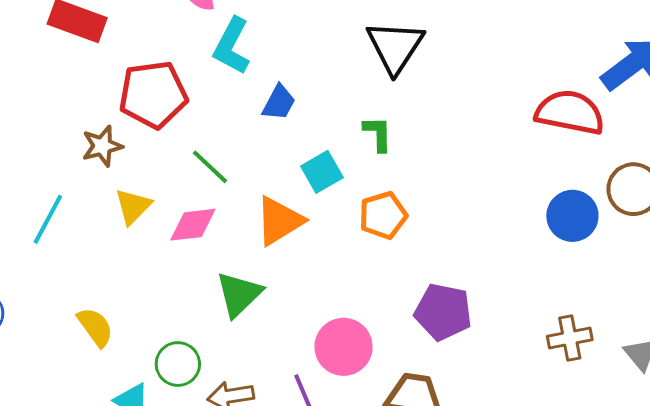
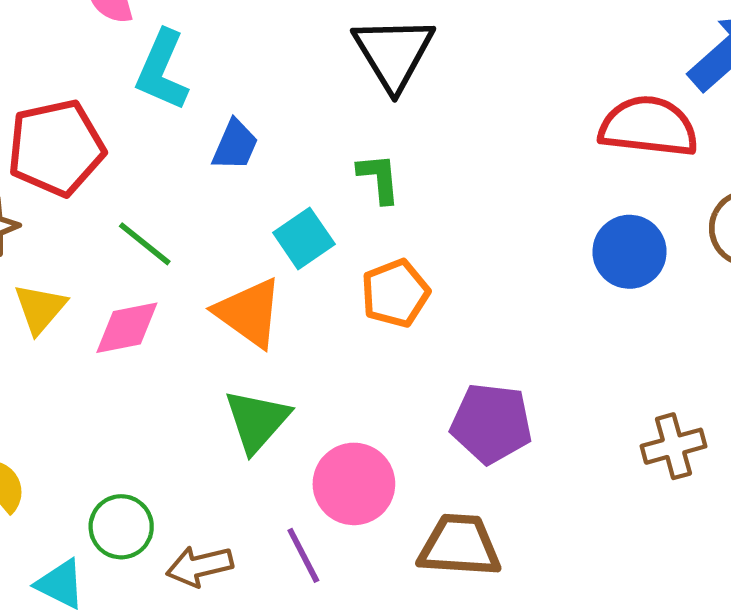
blue circle: (572, 216) -> (629, 252), moved
orange triangle: (279, 221) -> (249, 313), turned -48
green triangle: (239, 294) -> (257, 421), moved

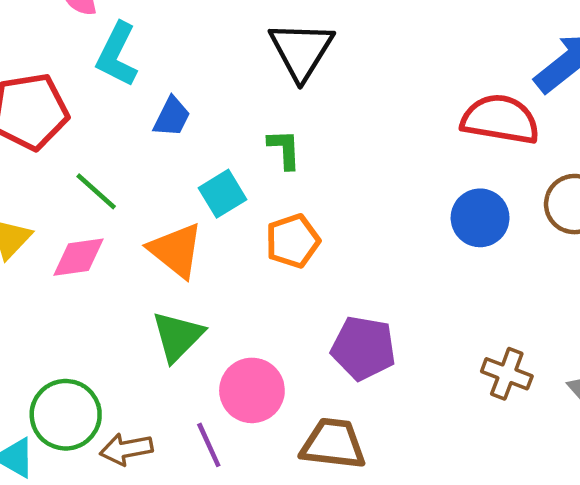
brown cross: (673, 446) -> (507, 374), turned 33
green circle: (121, 527) -> (66, 415), size x1.4

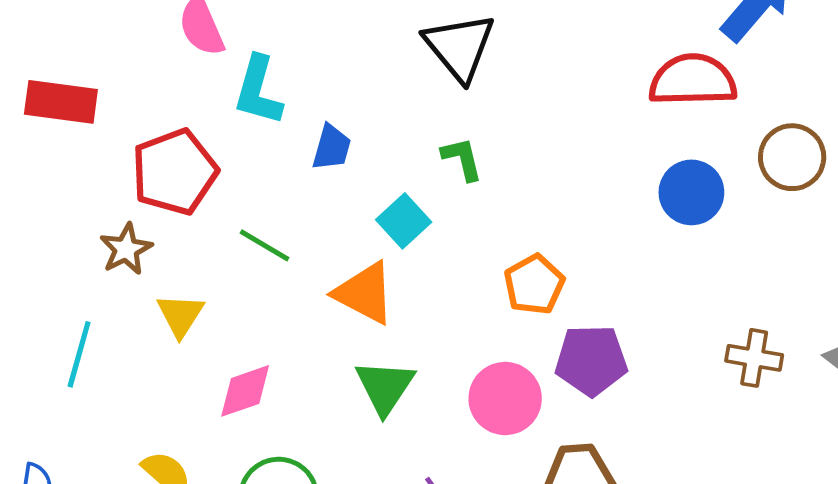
orange pentagon: (293, 241) -> (534, 285), moved
pink diamond: (78, 257) -> (245, 391), moved
pink circle: (252, 390) -> (505, 399), moved

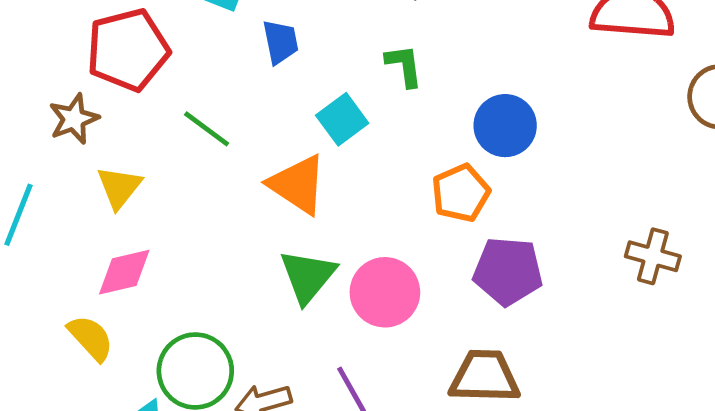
blue trapezoid: (332, 147) -> (280, 42), turned -33
blue circle: (691, 192) -> (505, 126), moved
brown cross: (754, 358) -> (653, 256), moved
pink diamond: (245, 391) -> (124, 272), moved
pink circle: (505, 399) -> (385, 292), moved

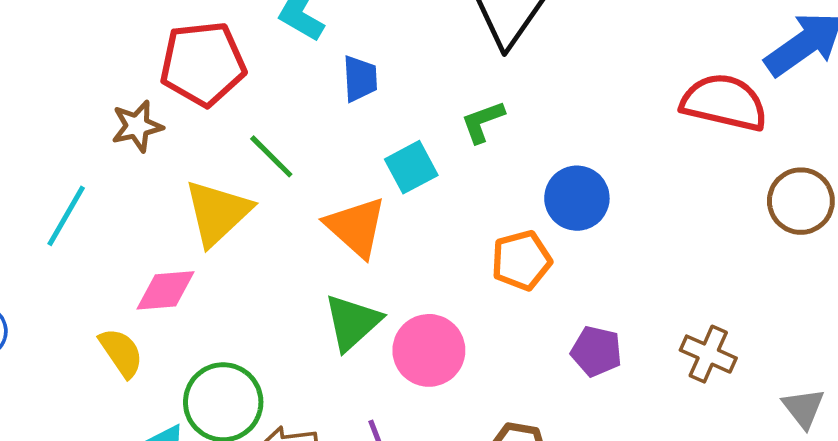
green L-shape: (404, 66) -> (483, 122), turned -111
yellow triangle: (119, 187) -> (218, 213), moved, size x1.5
purple pentagon: (508, 271) -> (596, 351), moved, size x0.7

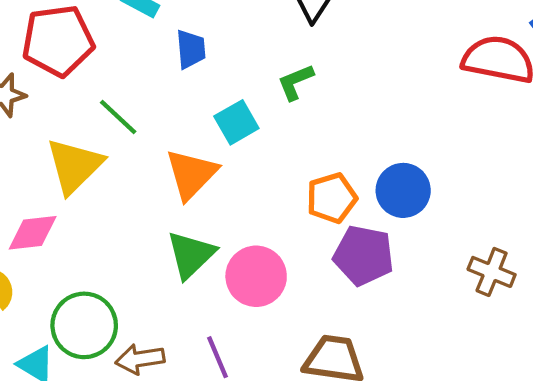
blue circle: (577, 198) -> (403, 190), moved
orange triangle: (356, 227) -> (191, 174), turned 34
purple pentagon: (596, 351) -> (364, 255), moved, size x1.4

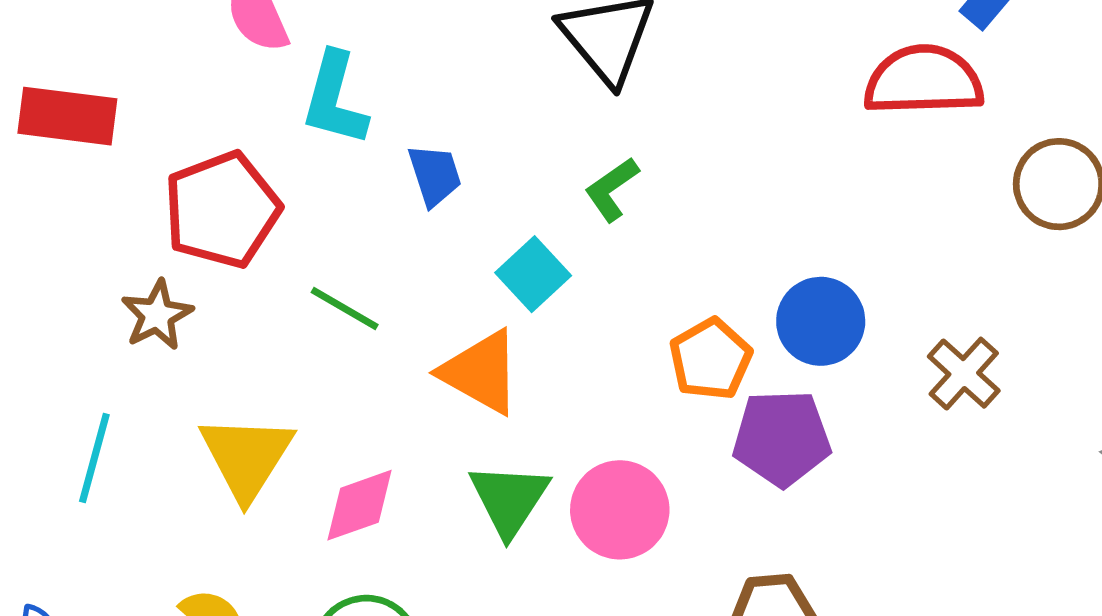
yellow triangle: (74, 166) -> (246, 457), moved
orange triangle: (191, 174) -> (481, 372), turned -32
pink diamond: (33, 233) -> (359, 505), moved
brown cross: (492, 272) -> (964, 374), moved, turned 33

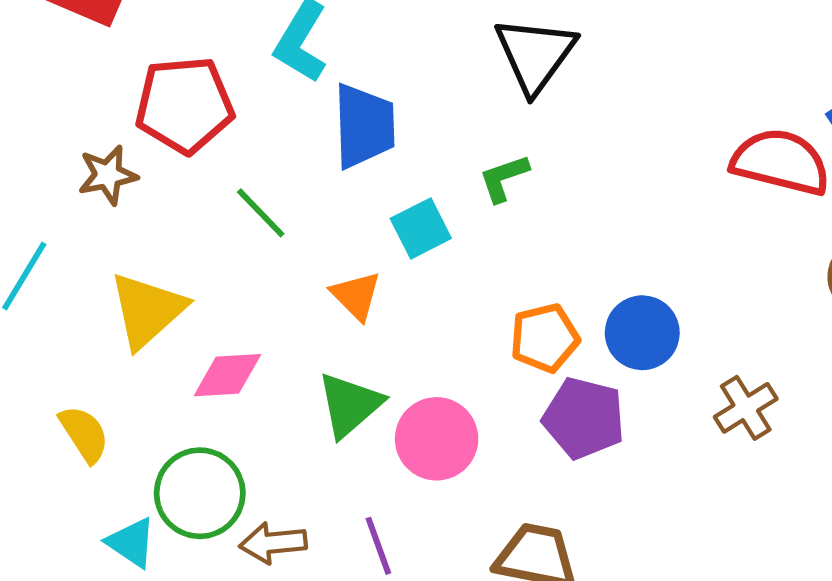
blue trapezoid: (435, 175) -> (364, 126), size x1.6
orange triangle: (481, 372) -> (356, 296), size x0.7

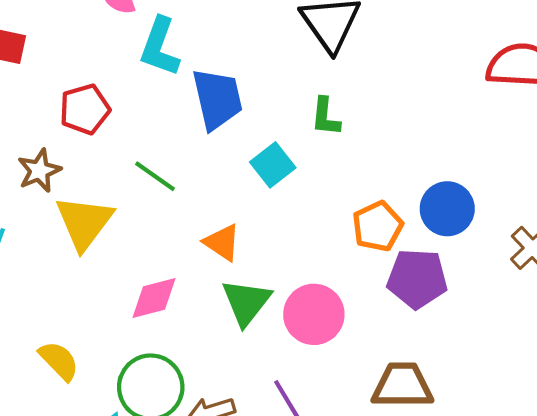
red pentagon: (184, 105) -> (85, 109), size x0.7
green L-shape: (504, 178) -> (325, 117), turned -54
orange triangle: (356, 296) -> (222, 242), moved
yellow triangle: (147, 310) -> (84, 222), moved

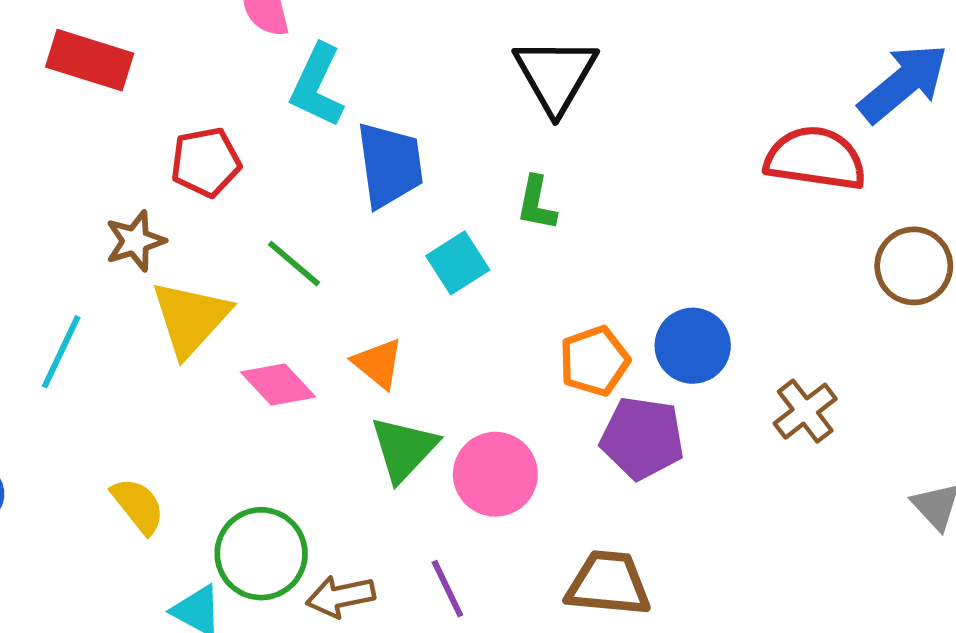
pink diamond: (154, 298) -> (278, 385), moved, turned 56

